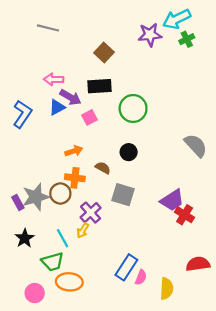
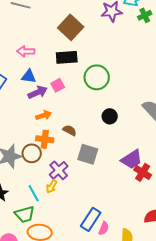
brown square: (104, 53) -> (71, 27), size x1.4
purple arrow: (70, 97) -> (38, 92), moved, turned -54
blue triangle: (57, 107) -> (29, 76), turned 35
black circle: (129, 152) -> (110, 116), moved

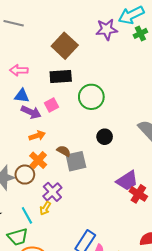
purple arrow: (38, 92) -> (31, 112), turned 48
orange cross: (45, 139) -> (38, 160), turned 36
gray square: (88, 154) -> (76, 161), moved, turned -30

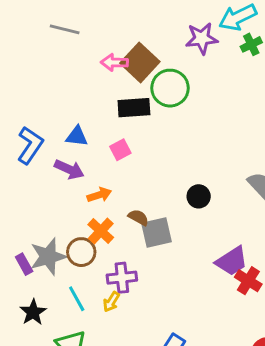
pink arrow: (19, 70) -> (114, 62), moved
green circle: (91, 97) -> (170, 88), moved
purple arrow: (31, 112) -> (69, 169), moved
purple cross: (52, 192) -> (122, 278), turned 36
cyan line: (27, 215) -> (77, 299), moved

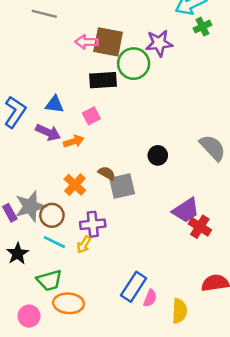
purple star: (202, 38) -> (159, 43), moved
brown square: (140, 62) -> (108, 42), turned -32
orange arrow: (99, 195) -> (74, 141), moved
brown circle: (81, 252) -> (52, 215), moved
cyan line: (77, 299) -> (54, 242), turned -35

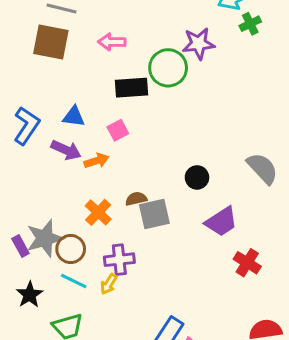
brown square: (108, 42) -> (51, 42), moved
brown semicircle: (107, 173) -> (136, 199), turned -42
purple trapezoid: (186, 210) -> (221, 222), moved

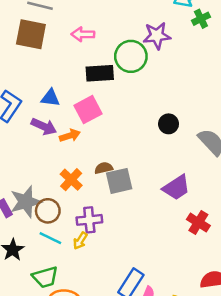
pink square: (118, 130) -> (88, 110), size x1.5
black circle: (197, 177) -> (169, 124), moved

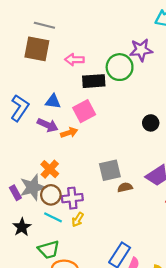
pink arrow: (83, 34) -> (74, 60), moved
brown semicircle: (104, 168) -> (125, 187), moved
orange cross: (71, 180) -> (50, 169), moved
purple cross: (89, 220) -> (72, 198), moved

